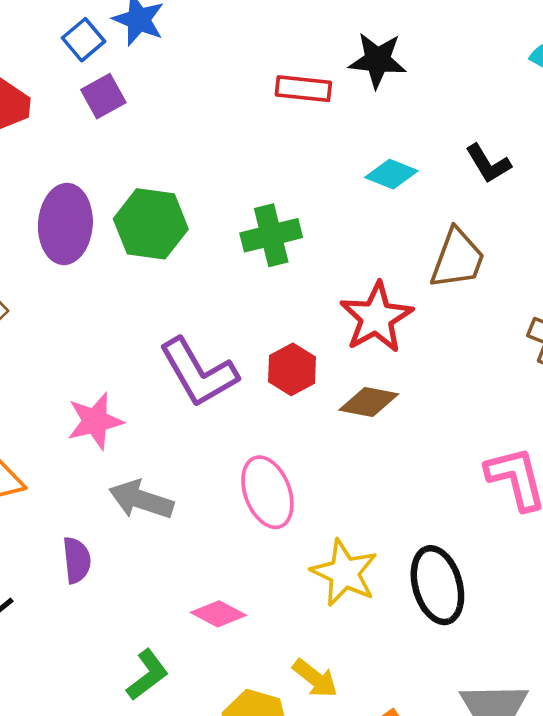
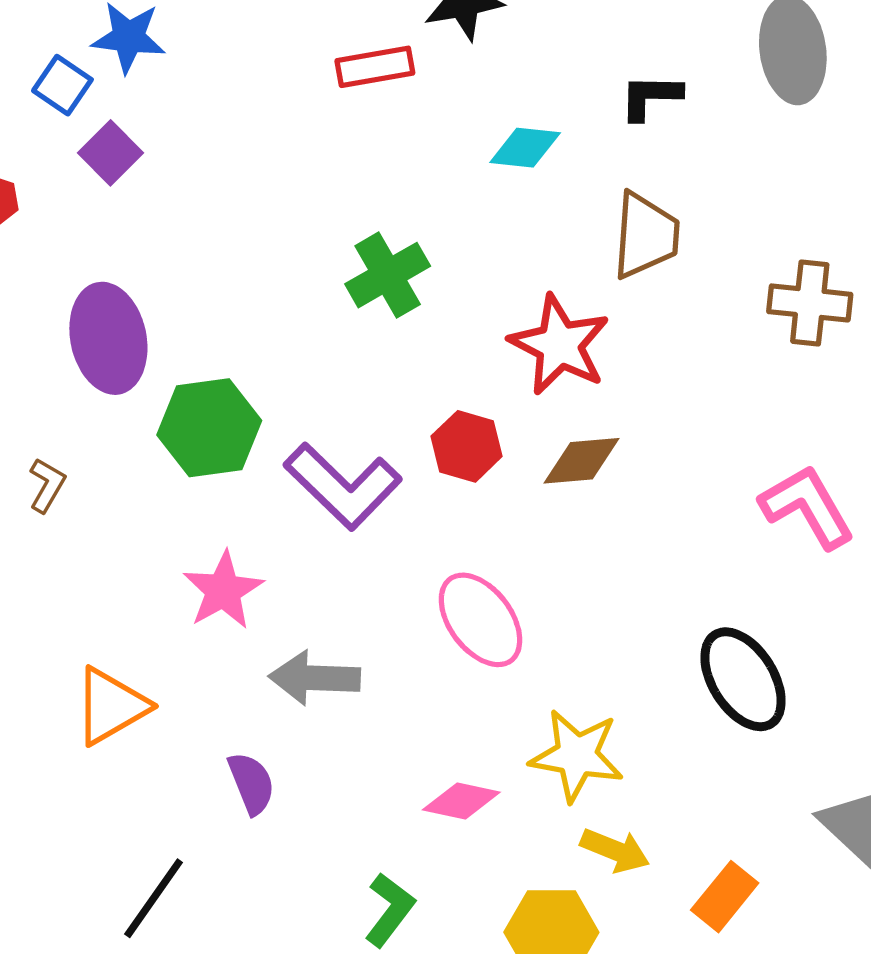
black L-shape: (488, 164) -> (650, 97), turned 138
green hexagon: (151, 224) -> (209, 428), moved
yellow star: (344, 573) -> (577, 755), moved

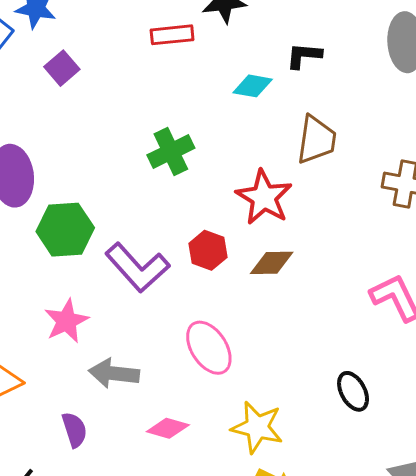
black L-shape: (650, 97) -> (304, 56), moved
purple square: (111, 153) -> (62, 68), moved
black ellipse: (743, 679) -> (353, 391), size x0.7
pink diamond: (461, 801) -> (168, 428), moved

